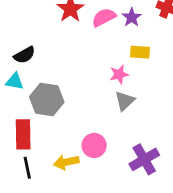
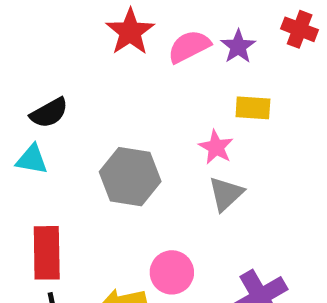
pink star: (119, 74) -> (216, 147), turned -30
gray hexagon: (47, 100) -> (130, 177), moved

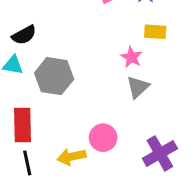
gray hexagon: (130, 177) -> (54, 76), moved

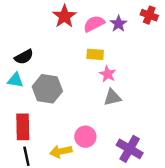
yellow rectangle: (155, 32) -> (95, 54), moved
gray triangle: (138, 87) -> (112, 97), turned 30
purple cross: (160, 153) -> (130, 149), turned -30

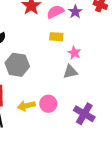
pink star: (107, 74) -> (74, 53), moved
yellow arrow: (61, 151) -> (26, 106), moved

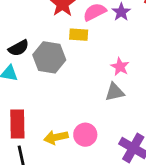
yellow rectangle: (56, 37) -> (79, 35), moved
gray hexagon: (17, 65) -> (49, 57), moved

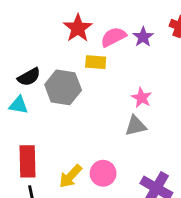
yellow arrow: (56, 137) -> (70, 176), turned -35

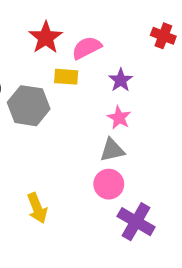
purple star: (143, 37) -> (121, 80), moved
pink circle: (103, 173) -> (109, 184), moved
yellow arrow: (70, 176) -> (37, 208), turned -65

